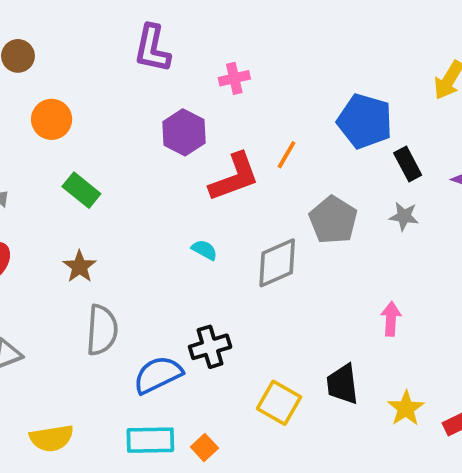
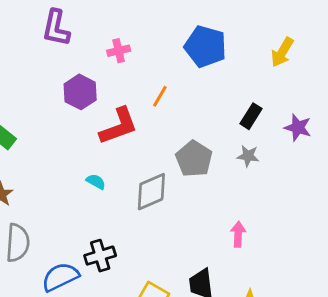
blue pentagon: (365, 121) -> (205, 46), moved
orange line: (286, 155) -> (160, 96), moved
black rectangle: (408, 164) -> (251, 116), turned 60

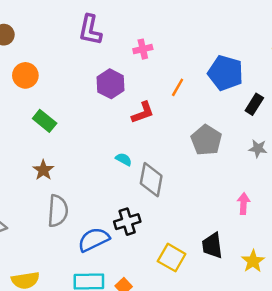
blue pentagon: (205, 46) -> (225, 73), moved
red L-shape: (119, 126) -> (143, 113), size x0.7
gray star: (248, 156) -> (258, 149), moved
gray diamond: (151, 192) -> (151, 180), moved, turned -56

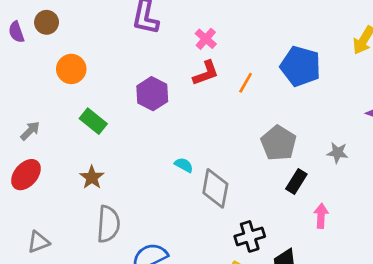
pink cross: (143, 49) -> (206, 39), turned -36
purple hexagon: (110, 84) -> (152, 94), moved
black rectangle: (254, 104) -> (296, 182), moved
red L-shape: (143, 113) -> (206, 73), moved
black cross: (127, 222) -> (250, 236), moved

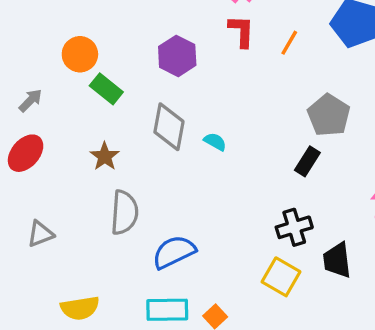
orange circle: (71, 69) -> (80, 54), moved
red L-shape: (206, 73) -> (241, 31), turned -68
black rectangle: (296, 182) -> (307, 161), moved
gray diamond: (215, 188) -> (169, 127), moved

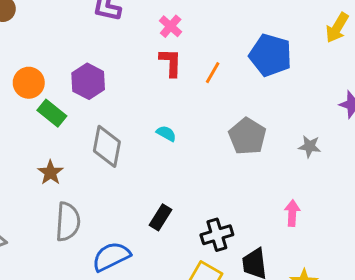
purple hexagon: (177, 56) -> (88, 81), moved
cyan semicircle: (215, 142) -> (166, 133), moved
black rectangle: (307, 161) -> (160, 217), moved

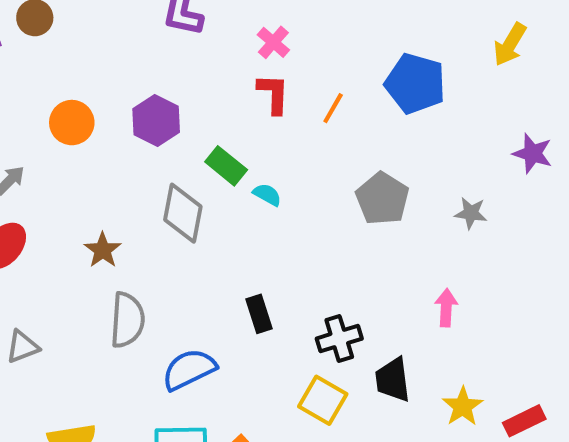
green rectangle: (52, 113) -> (226, 166), moved
black rectangle: (160, 217) -> (259, 314), turned -50

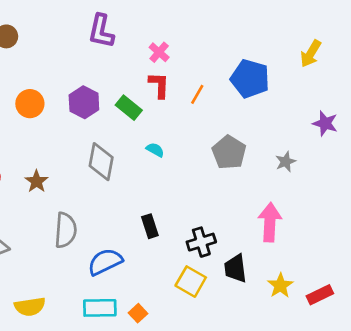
green rectangle: (226, 166) -> (129, 108), moved
gray star: (471, 213) -> (286, 162), turned -30
brown star: (103, 250) -> (37, 181), moved
pink arrow: (446, 308) -> (270, 222), size x1.6

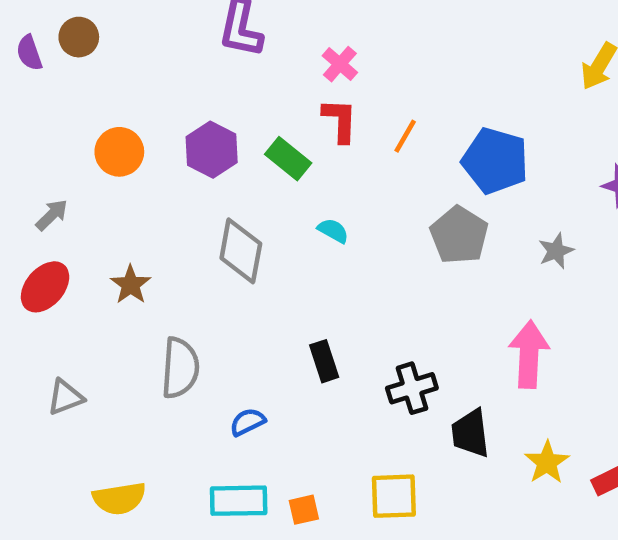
blue pentagon: (250, 79) -> (495, 161), moved
blue semicircle: (105, 262) -> (248, 422), size x0.6
yellow square: (191, 282) -> (394, 496), moved, turned -32
orange square: (138, 313) -> (304, 510), turned 30

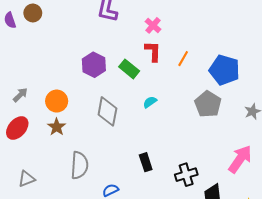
orange circle: (119, 152) -> (57, 101), moved
cyan semicircle: (333, 231) -> (150, 102), turned -64
pink arrow: (529, 354) -> (240, 159), turned 32

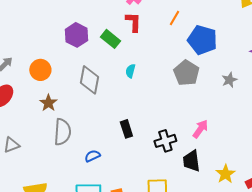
orange line: (183, 59) -> (174, 18), moved
cyan semicircle: (150, 102) -> (130, 71), turned -40
brown star: (57, 127) -> (48, 103), moved
pink arrow: (240, 159) -> (200, 129), moved, size x0.7

